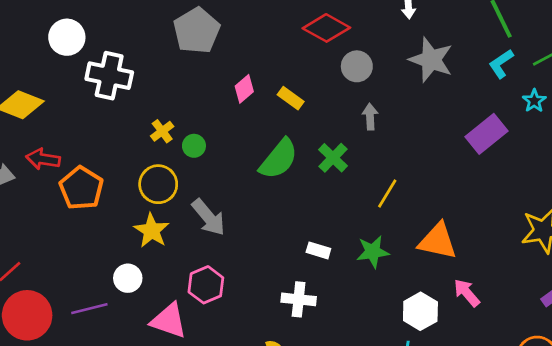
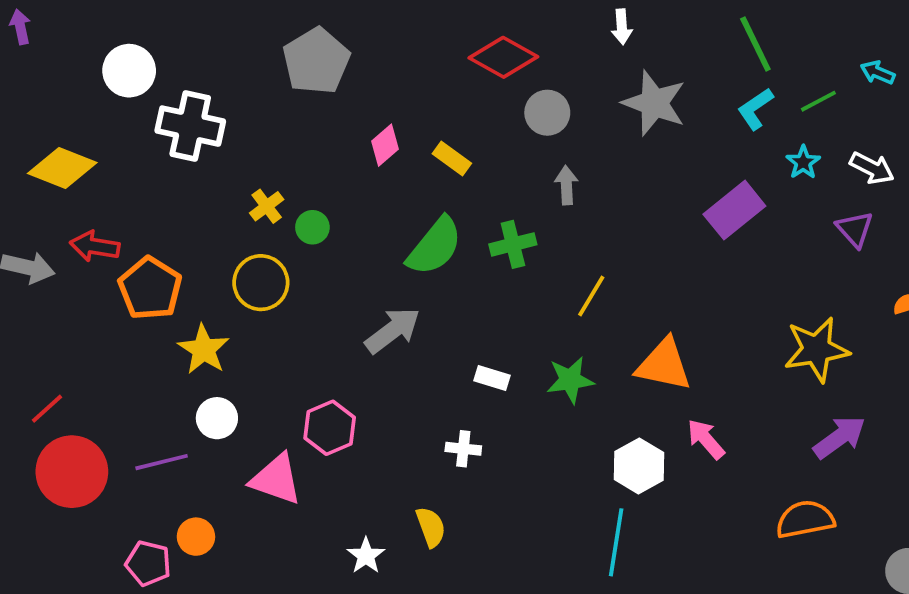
green cross: (333, 158) -> (513, 244), turned 32
gray arrow: (209, 217) -> (393, 330), moved, turned -87
yellow star: (152, 231) -> (204, 349), moved
white cross: (299, 299) -> (463, 449), size x0.7

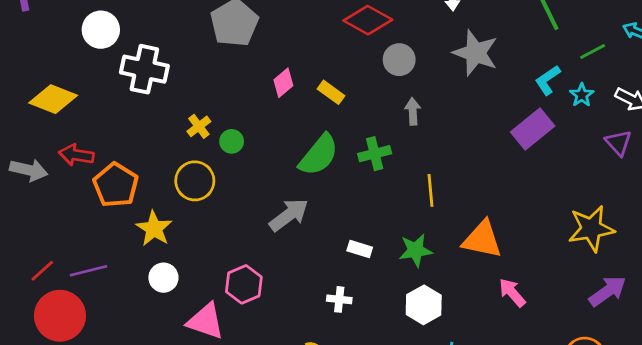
cyan L-shape: (755, 109) -> (548, 80), moved
yellow line: (591, 296) -> (430, 190), turned -36
purple line: (162, 462) -> (89, 271), moved
white hexagon: (639, 466) -> (424, 305), moved

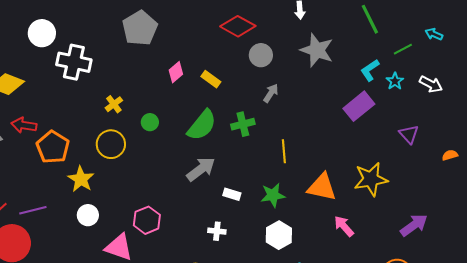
gray arrow: (413, 111) -> (271, 93), turned 36
green circle: (232, 141) -> (150, 122), moved
purple triangle: (618, 143) -> (409, 134), moved
gray arrow: (289, 215) -> (201, 169), moved
yellow star: (591, 229) -> (371, 179), moved

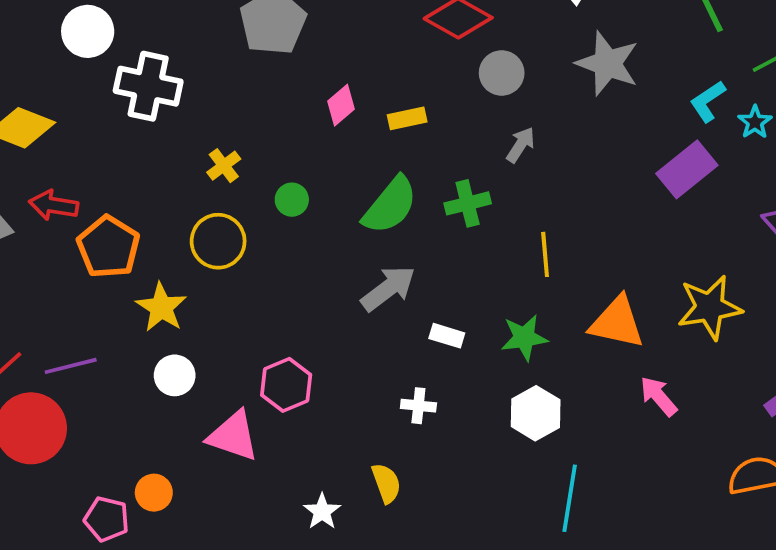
yellow rectangle: (211, 79) -> (407, 118), turned -48

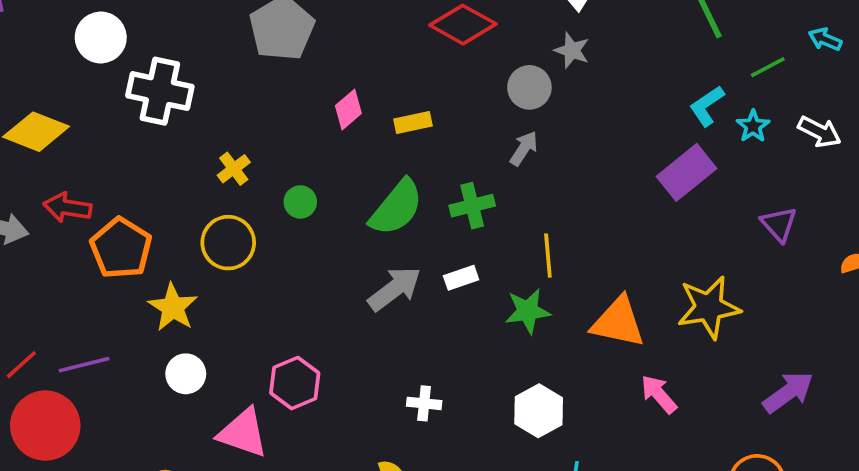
gray star: (607, 64) -> (572, 50), moved, size x0.6
gray circle: (502, 73) -> (529, 87), moved
white rectangle: (447, 336) -> (461, 278), moved, turned -36
green star: (524, 338) -> (528, 311), moved

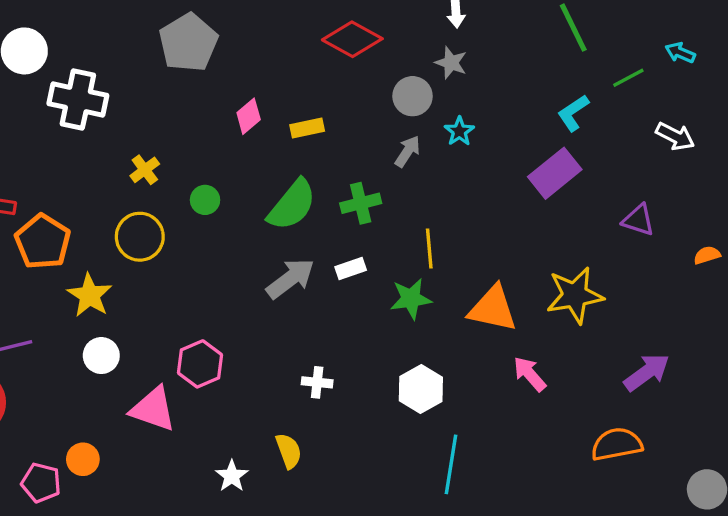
cyan star: (753, 126) -> (459, 131), moved
purple triangle: (779, 224) -> (638, 220), turned -30

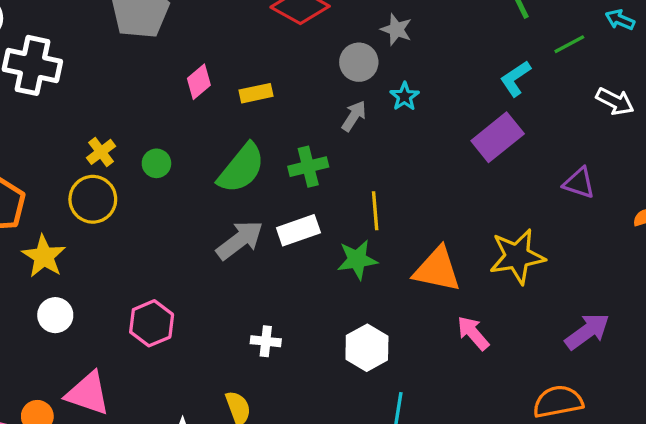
yellow cross: (145, 170) -> (101, 152), moved
white rectangle: (351, 269) -> (298, 230), size x1.4
pink triangle: (153, 409) -> (88, 393), moved

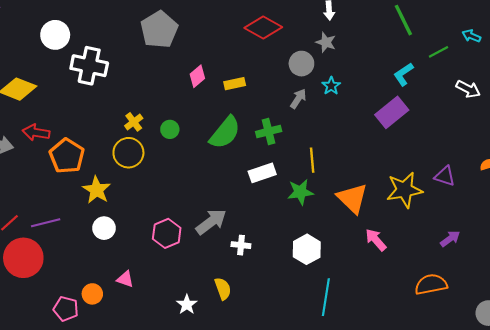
purple triangle: (579, 183) -> (445, 176), moved
gray arrow: (240, 240) -> (211, 222), moved
orange triangle: (437, 269) -> (352, 198), turned 32
purple arrow: (587, 331) -> (450, 239), size x0.7
pink triangle: (88, 393) -> (125, 279), size x0.6

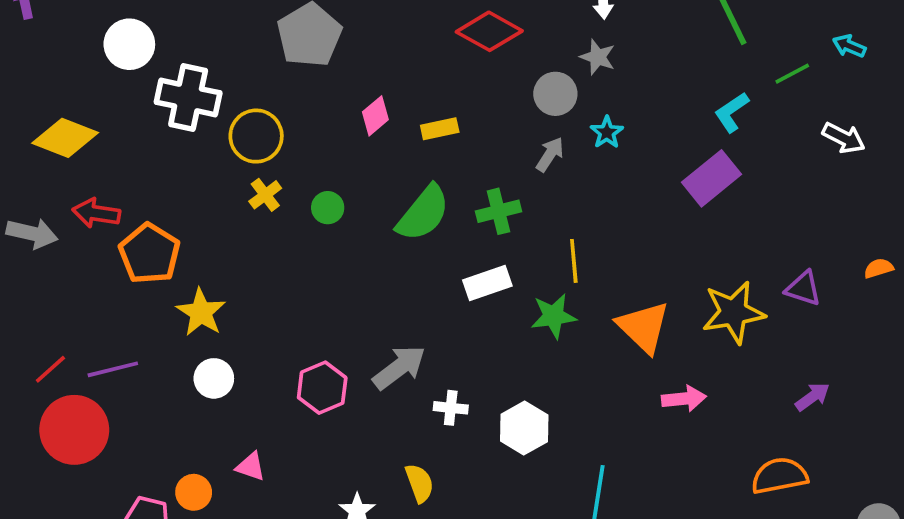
yellow circle: (128, 153) -> (256, 136), moved
pink arrow: (376, 240) -> (684, 399), turned 125
white hexagon: (307, 249) -> (524, 428), moved

